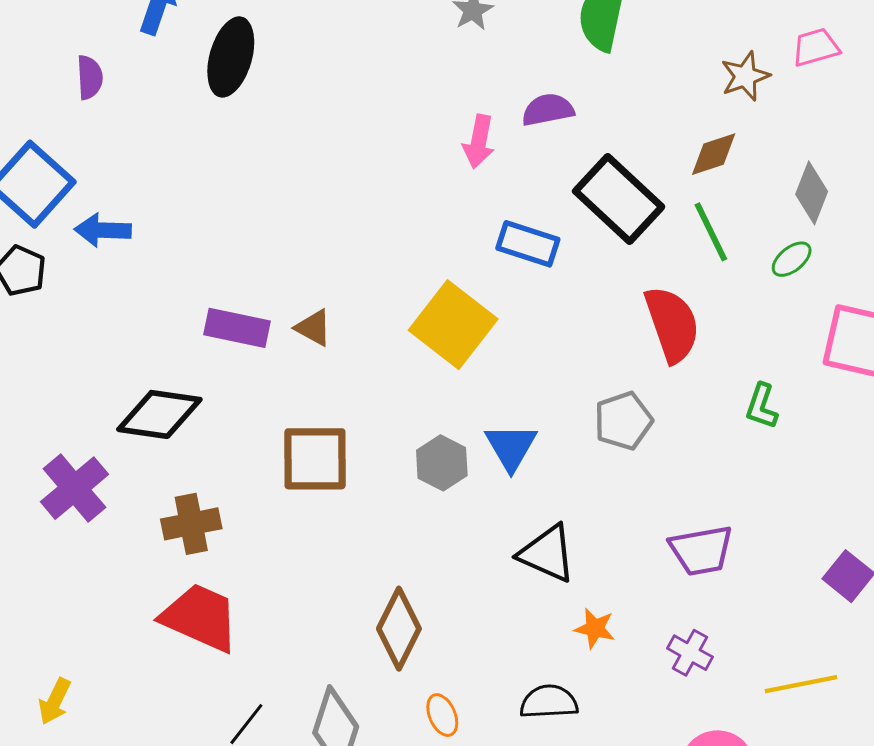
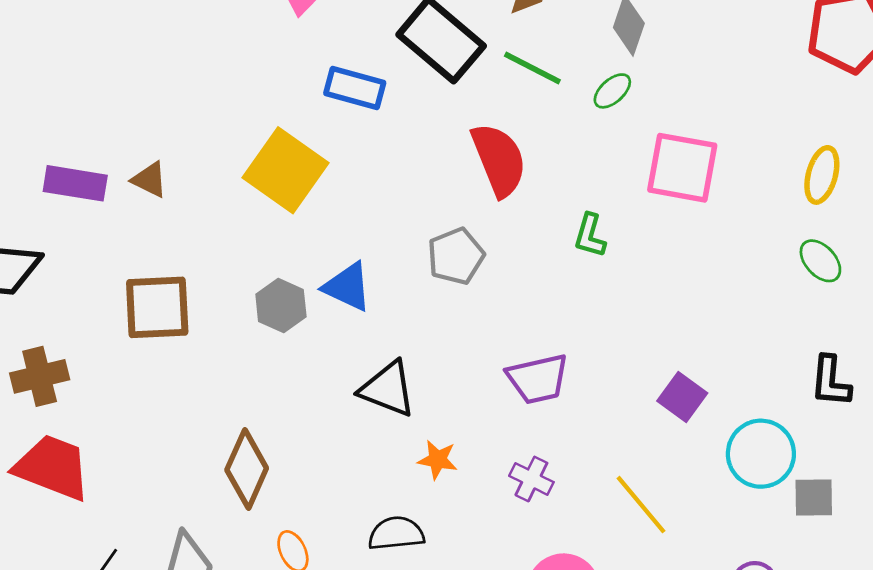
green line: (711, 232) -> (532, 68), turned -34
blue triangle: (511, 447) -> (348, 287), turned -32
yellow line: (801, 684) -> (641, 505), turned 64

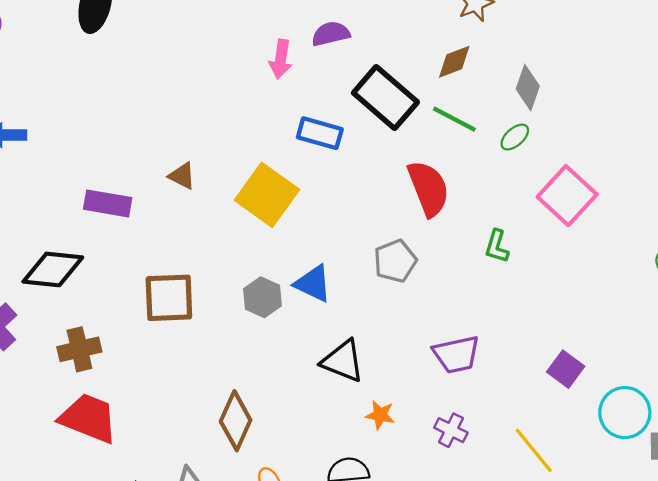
pink square: (682, 168) -> (567, 196), turned 32
brown triangle: (150, 180) -> (182, 176), moved

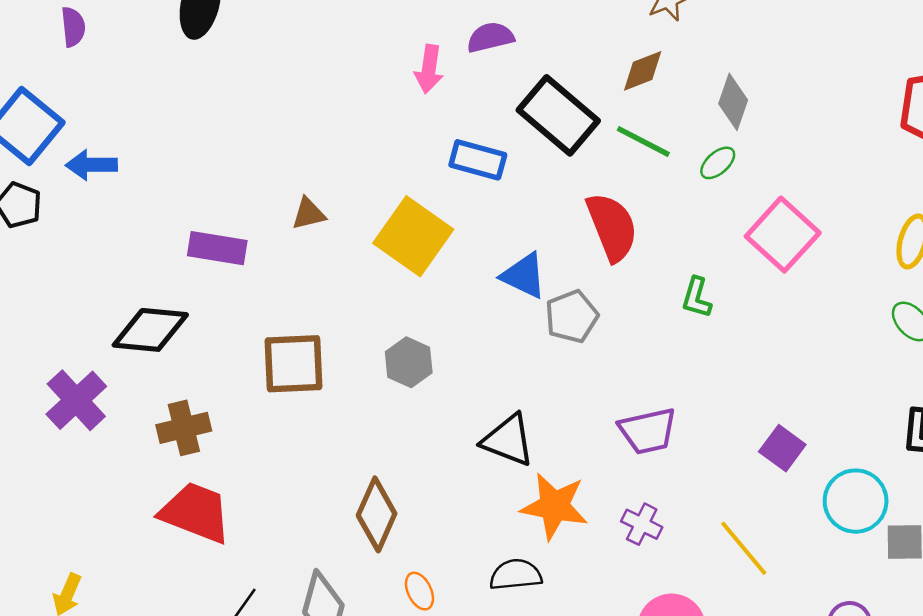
brown triangle: (182, 176) -> (309, 214), turned -40
blue triangle: (313, 284) -> (524, 276), moved
orange star: (380, 415) -> (554, 506), size x1.8

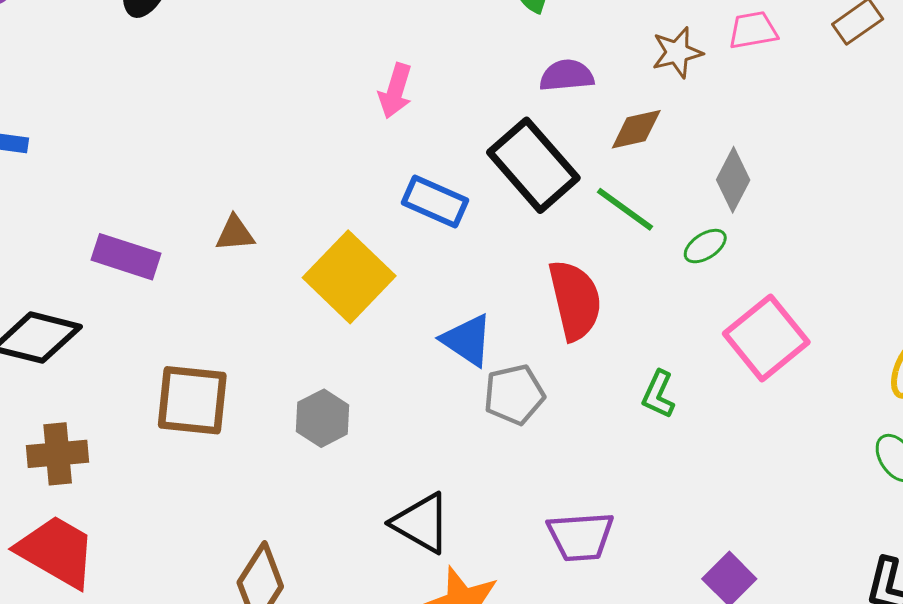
purple semicircle: (490, 37) -> (567, 76), moved

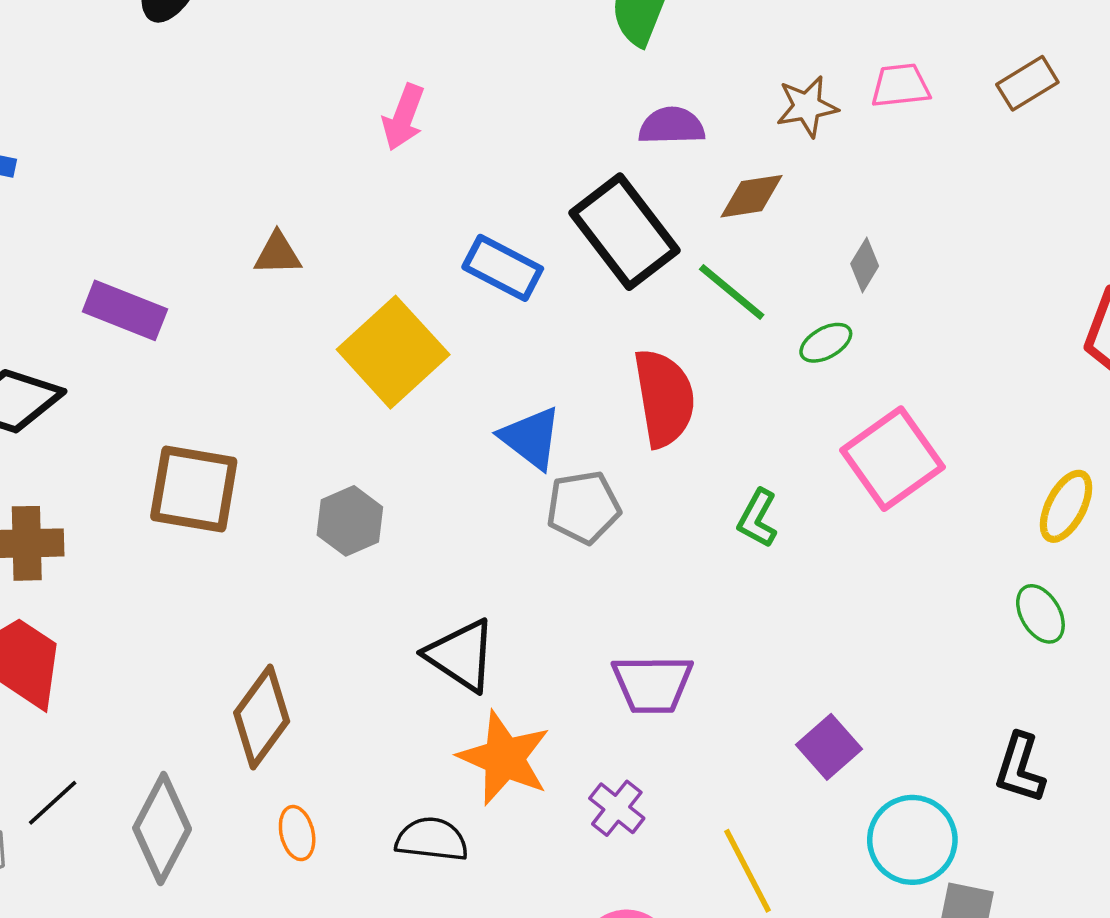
pink arrow: (395, 91) -> (403, 117), moved
gray diamond: (733, 180) -> (865, 265), size x0.7
brown triangle: (235, 233) -> (278, 254), moved

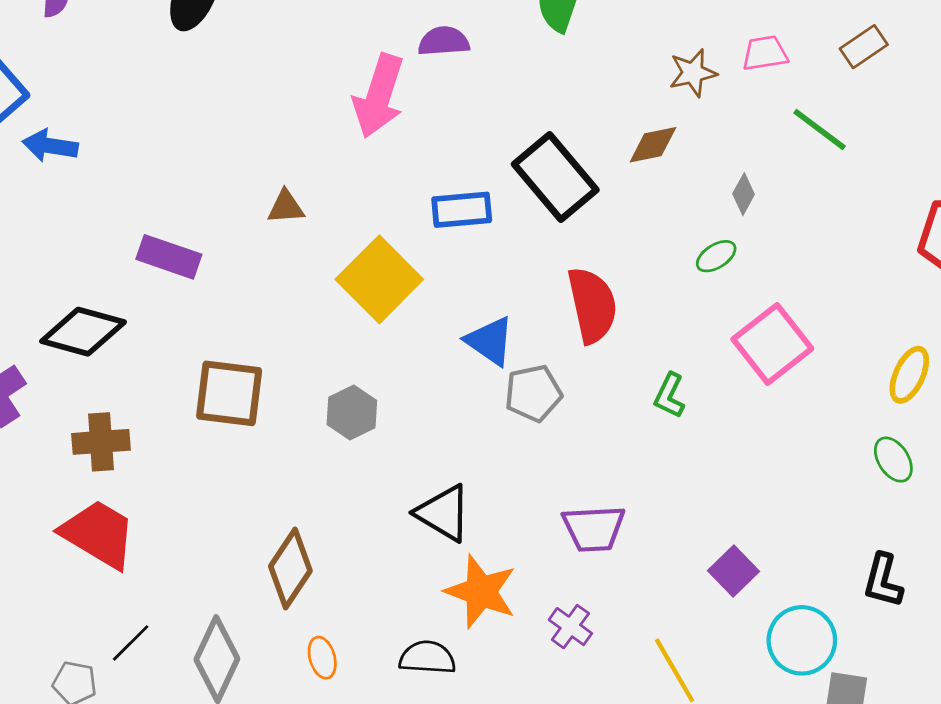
pink arrow: (403, 117) -> (379, 96), size x1.6
purple semicircle: (672, 126) -> (444, 41), moved
blue rectangle: (503, 268) -> (462, 210), turned -30
green line: (732, 292) -> (820, 129), moved

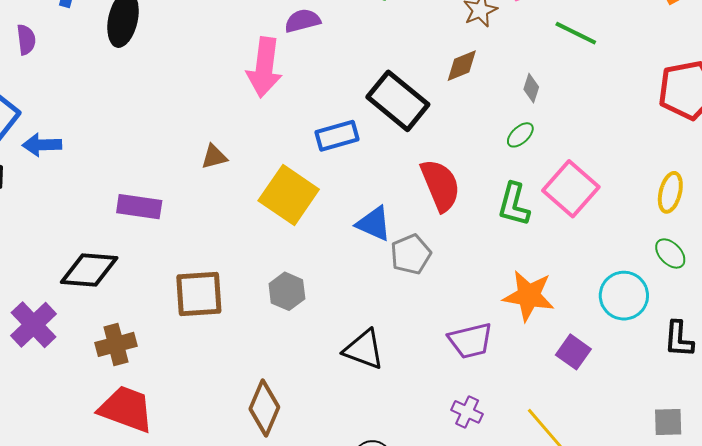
green L-shape: (669, 396) -> (514, 204), moved, size x1.4
orange star: (481, 592) -> (529, 296), moved
cyan circle: (802, 640) -> (624, 296), moved

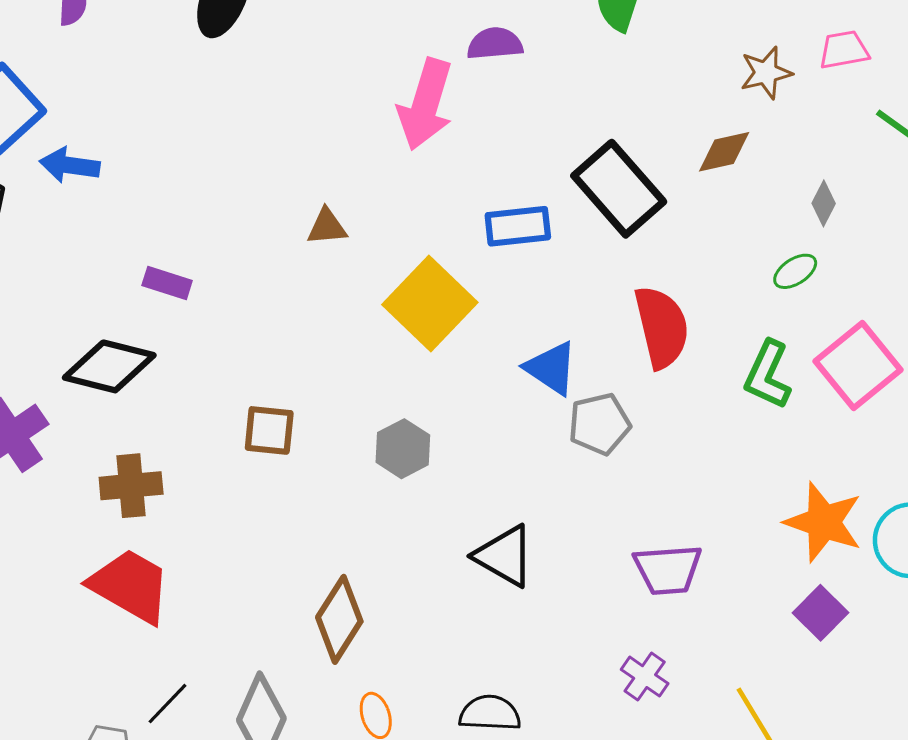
purple rectangle: (139, 207) -> (167, 283), moved, size x0.7
brown square: (199, 294) -> (269, 430), size x0.7
orange star: (529, 296) -> (824, 522), moved

